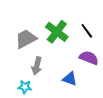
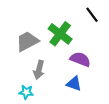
black line: (87, 31) -> (92, 15), moved
purple semicircle: (89, 58) -> (80, 59), moved

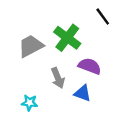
gray arrow: (39, 70) -> (58, 78), moved, turned -36

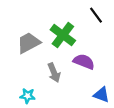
blue triangle: (83, 93) -> (102, 95), moved

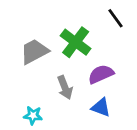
purple semicircle: (84, 62) -> (101, 74), turned -45
blue triangle: (102, 95) -> (101, 107), moved

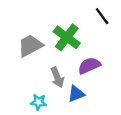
blue triangle: (101, 107) -> (76, 94), moved, turned -42
cyan star: (33, 115) -> (39, 102), moved

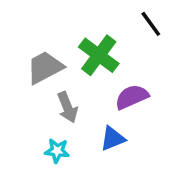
gray arrow: (57, 77) -> (67, 107), moved

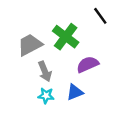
cyan star: (57, 151) -> (46, 96), moved

